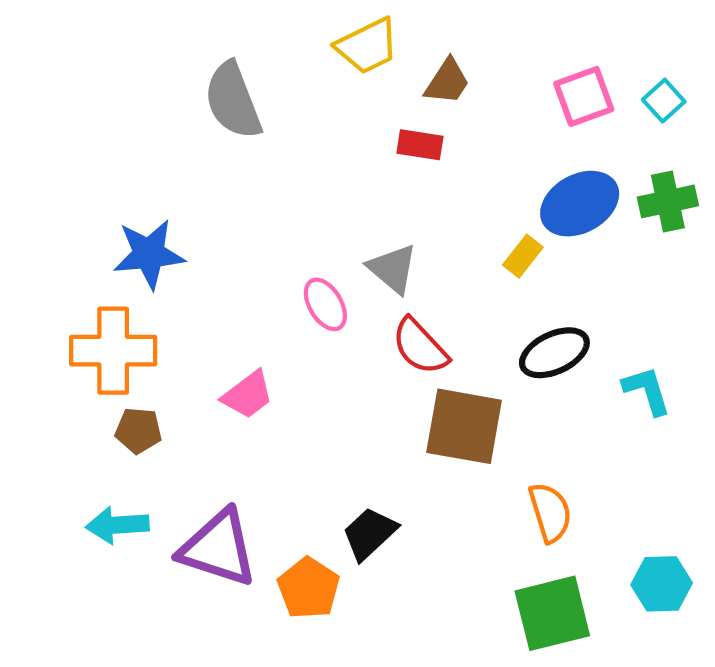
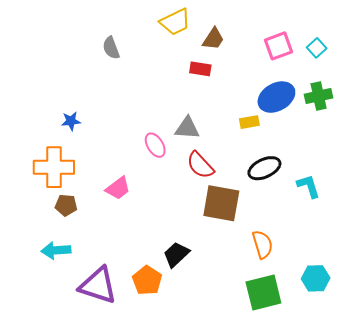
gray semicircle: (233, 101) -> (111, 48), size x0.6
blue star: (149, 254) -> (71, 121), size x0.6
yellow rectangle: (523, 256) -> (249, 122), turned 42
gray triangle: (393, 269) -> (187, 128), turned -36
purple triangle: (218, 548) -> (98, 285), moved

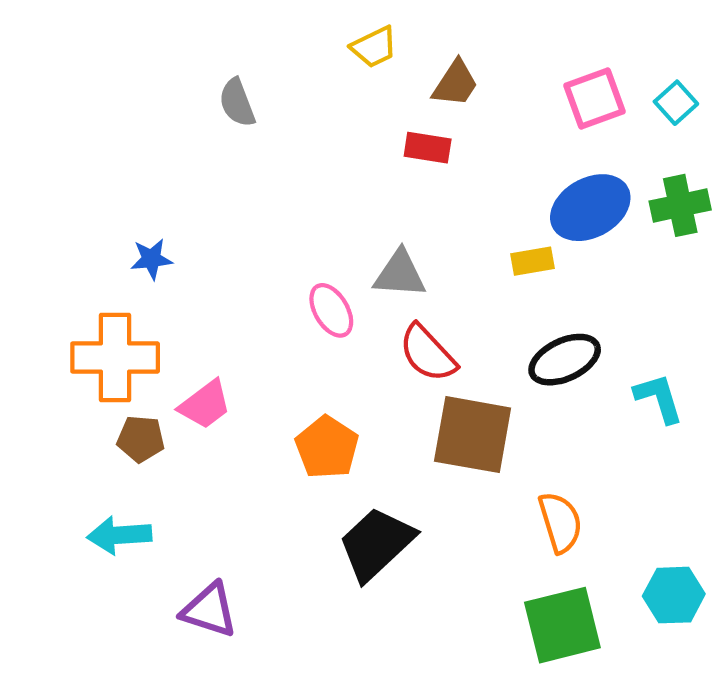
yellow trapezoid: (175, 22) -> (374, 47), size x0.7
pink trapezoid: (118, 188) -> (205, 405), moved
black trapezoid: (176, 254) -> (376, 544), size x1.4
orange pentagon: (147, 280) -> (327, 447), moved
purple triangle: (98, 285) -> (209, 610), size x0.7

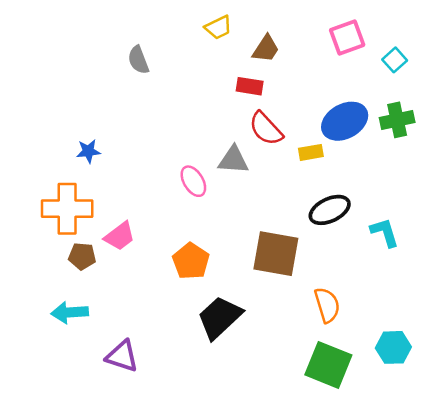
pink square: (595, 98) -> (347, 37), moved
red semicircle: (428, 353) -> (266, 129), moved
green square: (562, 625) -> (328, 365), turned 36

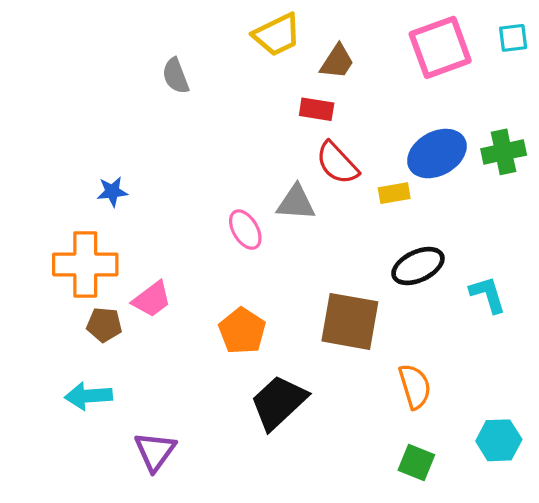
yellow trapezoid: (218, 27) -> (277, 35), size x1.4
pink square: (347, 37) -> (440, 47), size x1.4
cyan square: (395, 60) -> (513, 38), moved, turned 35
purple triangle: (122, 356) -> (155, 451), turned 48
green square: (328, 365) -> (416, 462), size x0.6

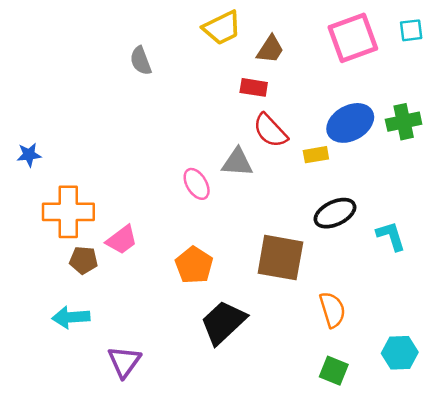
blue star: (112, 192) -> (29, 155), moved

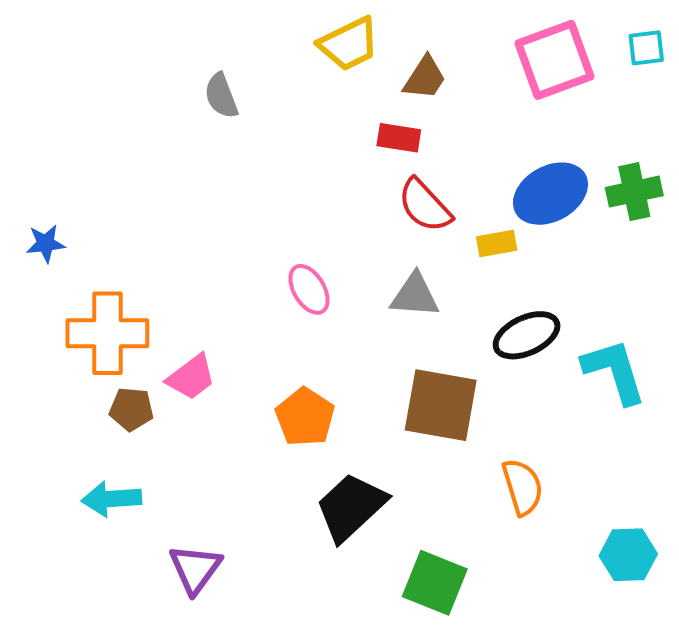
gray triangle: (237, 162) -> (415, 295), moved
cyan L-shape: (391, 236) -> (614, 371), size x1.4
green square: (334, 371) -> (435, 583), moved, size x1.4

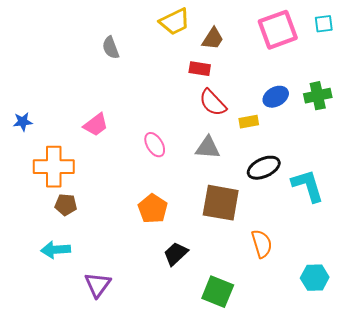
blue ellipse: (550, 194) -> (276, 97), size x0.7
pink trapezoid: (191, 377) -> (96, 125), moved
black trapezoid: (351, 507) -> (176, 254), size x0.7

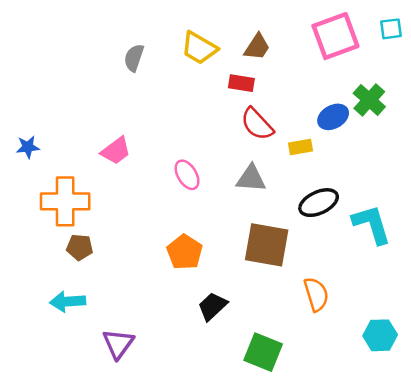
yellow trapezoid: (175, 22) -> (199, 48), moved, turned 56
gray semicircle: (111, 48) -> (134, 58), turned 40
green cross: (318, 96) -> (369, 100), moved, turned -36

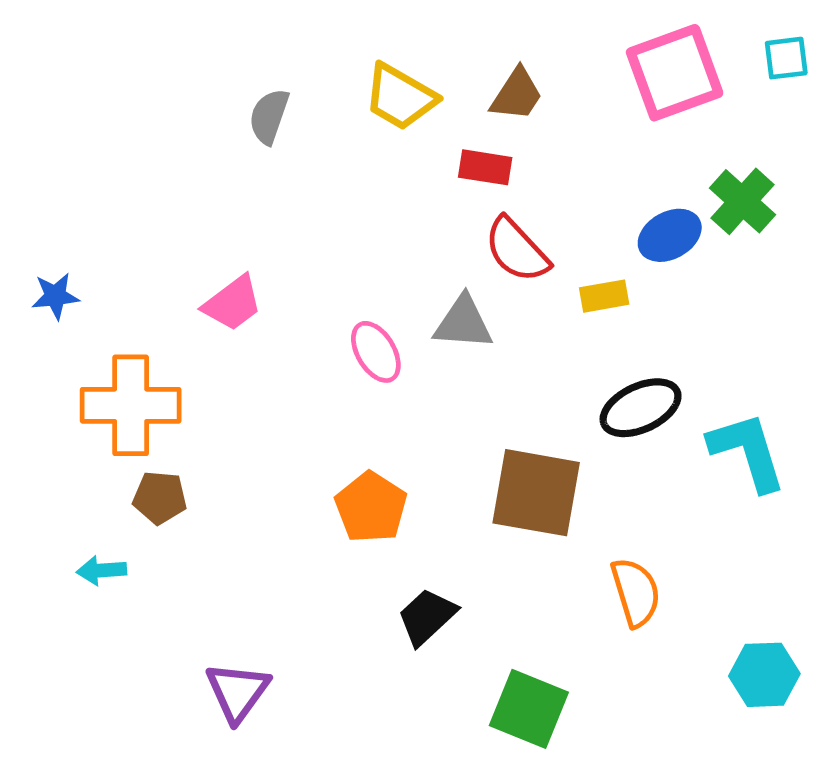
gray triangle: (251, 178) -> (463, 323), moved
cyan arrow: (68, 302) -> (101, 570), moved, size x0.7

